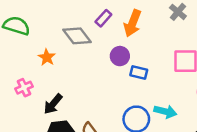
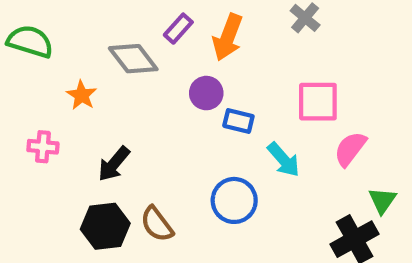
pink cross: (24, 88) -> (43, 147), turned 30
black arrow: (53, 104) -> (114, 164), moved
cyan arrow: (165, 112) -> (284, 160), moved, turned 35

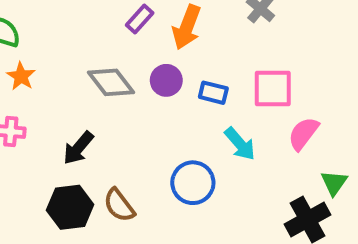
gray diamond: (133, 59) -> (111, 82), moved
orange star: (82, 95) -> (21, 76), moved
blue rectangle: (238, 121) -> (213, 93), moved

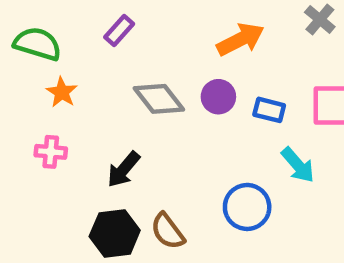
purple rectangle: (140, 19) -> (119, 31), moved
orange arrow: (187, 27) -> (240, 39), turned -138

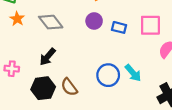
gray diamond: (159, 99) -> (51, 22), moved
pink cross: (51, 152) -> (12, 69), moved
cyan arrow: (298, 165) -> (133, 73), moved

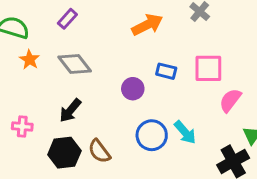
purple circle: (94, 21) -> (133, 89), moved

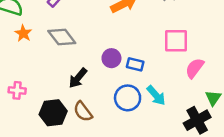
blue rectangle: (166, 71) -> (135, 64), moved
black arrow: (70, 111) -> (78, 78), moved

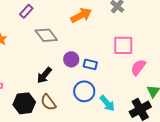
gray diamond: (62, 37) -> (46, 35), moved
cyan arrow: (156, 95) -> (107, 103), moved

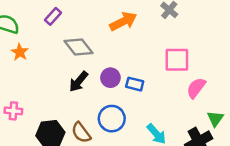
black arrow: (44, 75) -> (79, 82), moved
blue circle: (84, 91) -> (112, 119), moved

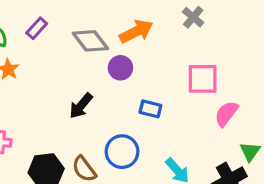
purple rectangle: (53, 16) -> (37, 28), moved
gray diamond: (79, 47) -> (90, 41), moved
purple circle: (110, 78) -> (120, 68), moved

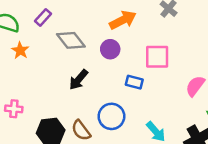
gray diamond: (90, 41) -> (71, 40), moved
pink square: (203, 79) -> (157, 57), moved

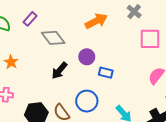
purple circle: (110, 49) -> (87, 57), moved
orange star: (20, 50) -> (11, 62), moved
pink square: (157, 57) -> (150, 39), moved

